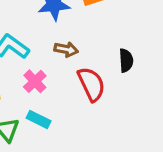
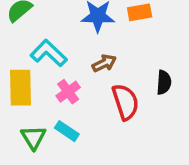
brown arrow: (66, 49) -> (104, 63), turned -45

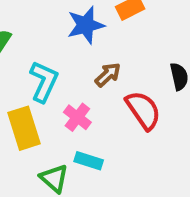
cyan L-shape: (49, 53) -> (44, 81), turned 87

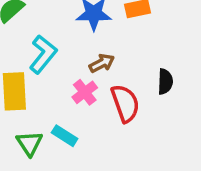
pink cross: (77, 117) -> (85, 92), moved

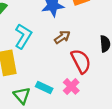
pink cross: (85, 92) -> (71, 86), moved

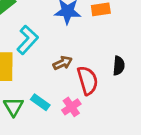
brown arrow: (62, 37) -> (63, 63), moved

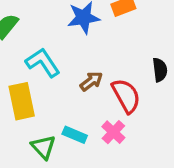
cyan L-shape: (27, 40) -> (43, 63), turned -64

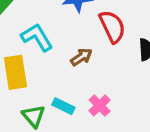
red semicircle: (126, 96) -> (112, 27), moved

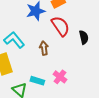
brown arrow: (81, 57) -> (44, 48), turned -56

